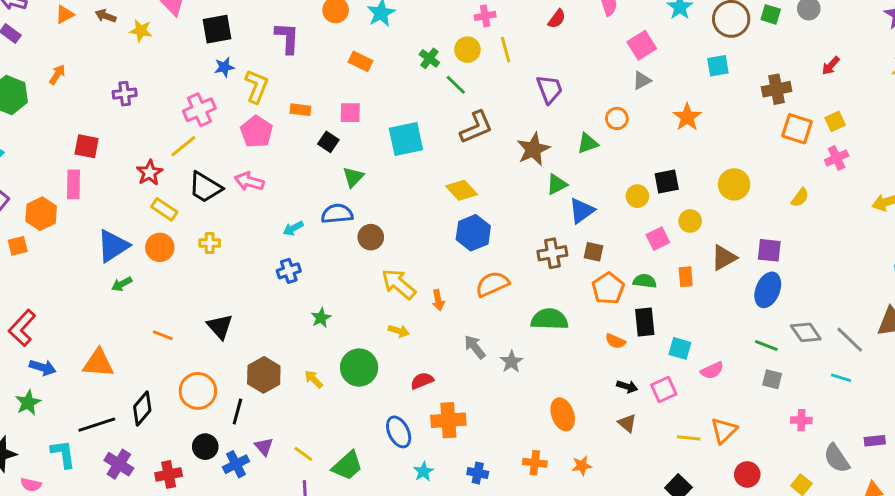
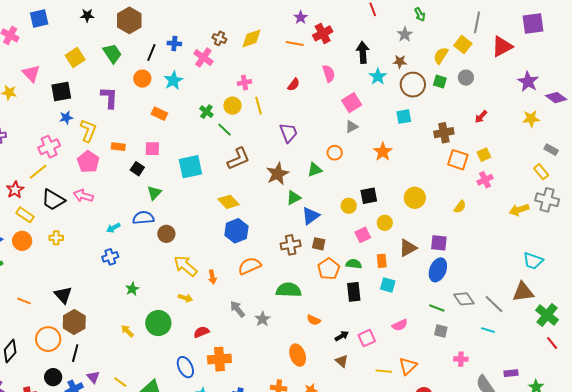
orange semicircle: (615, 341) -> (314, 320), moved
cyan square: (680, 348) -> (388, 285), moved
brown hexagon: (264, 375) -> (74, 322), moved
black arrow: (627, 387) -> (342, 336), turned -48

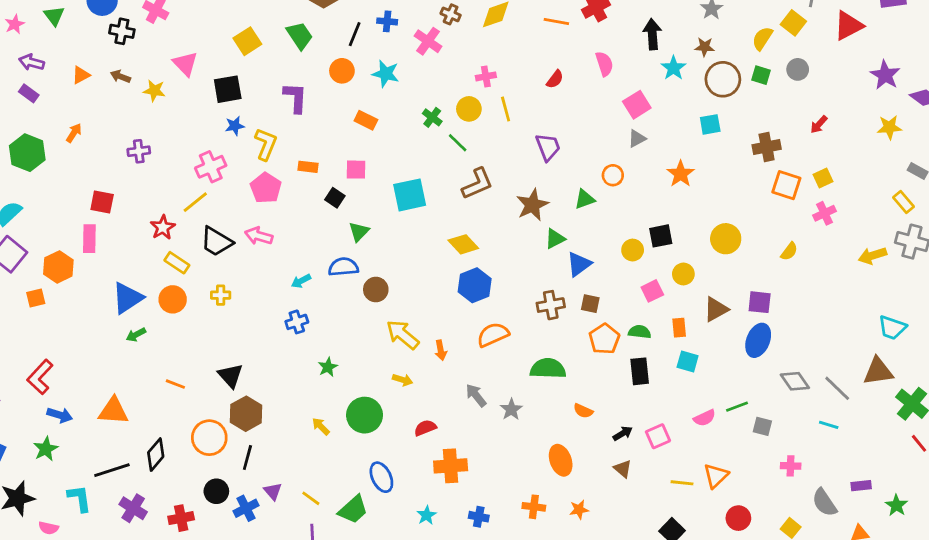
cyan star: (173, 81) -> (386, 74), turned -30
green line: (437, 308) -> (737, 407), moved, turned -42
blue ellipse: (185, 367) -> (381, 477), moved

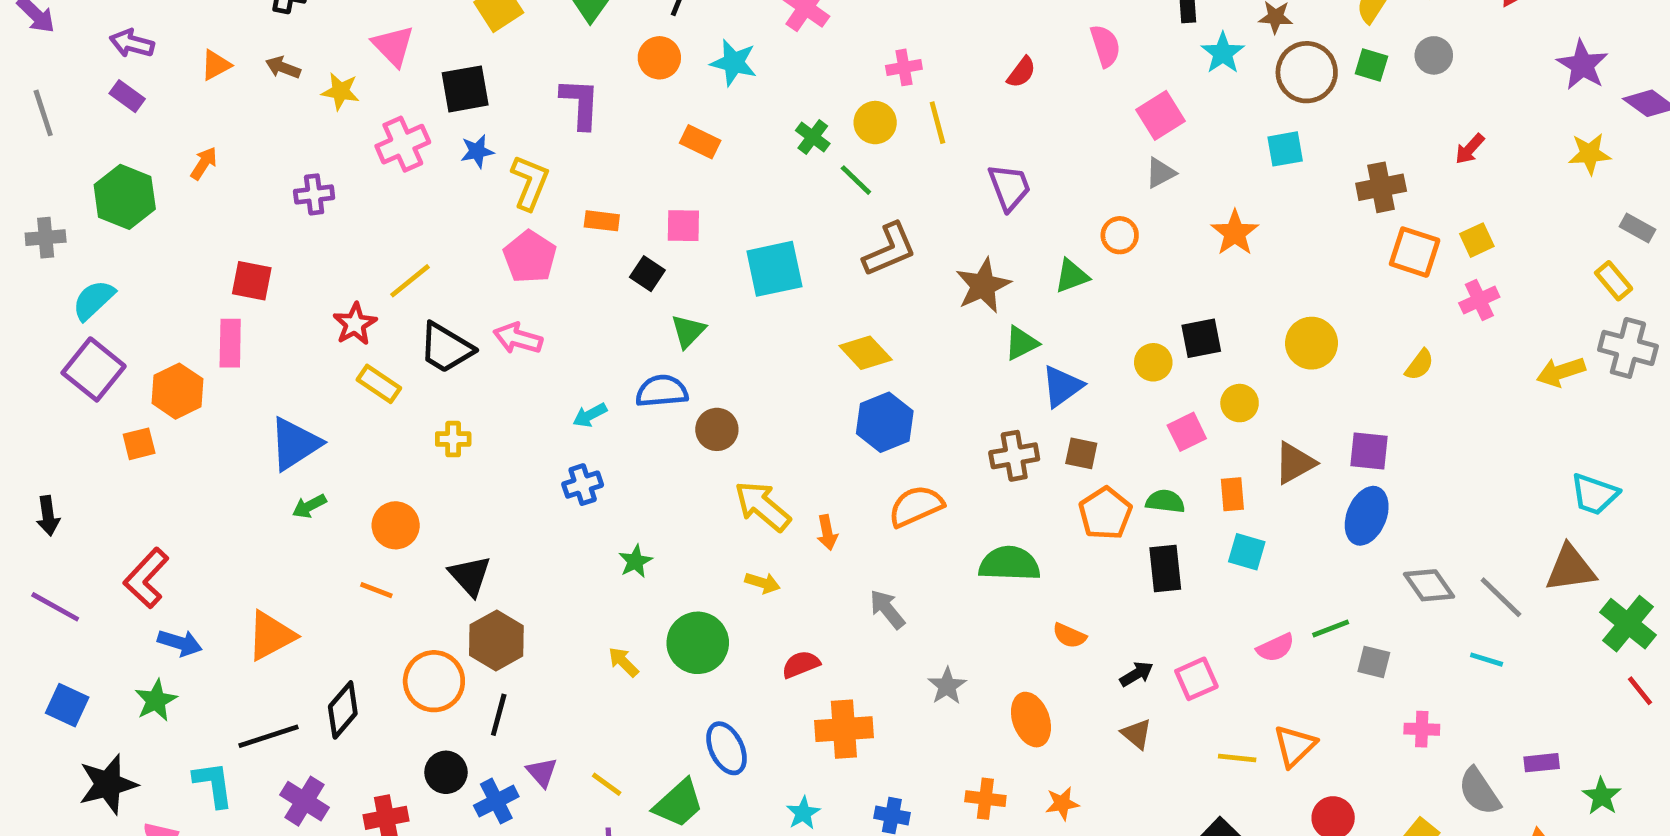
pink cross: (211, 167) -> (403, 144), moved
orange circle: (173, 299) -> (396, 525), moved
gray star: (511, 409) -> (947, 686), moved
orange triangle: (113, 411) -> (271, 636), turned -32

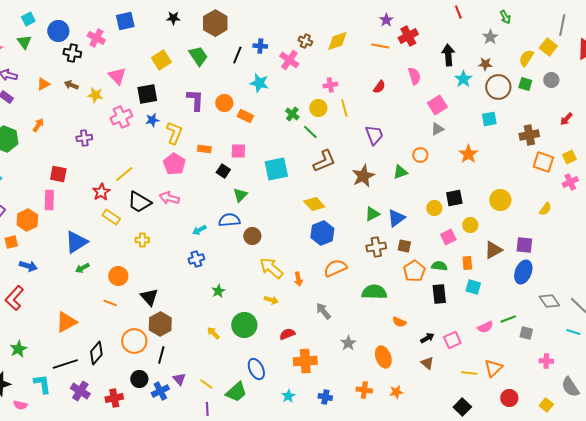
orange circle: (659, 58) -> (224, 103), moved
green triangle: (1021, 343) -> (372, 214), moved
blue arrow: (180, 643) -> (28, 266), moved

